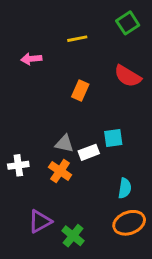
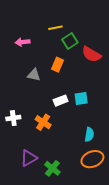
green square: (128, 23) -> (70, 41), moved
gray triangle: (64, 144) -> (34, 75), moved
white rectangle: (89, 152) -> (61, 101), moved

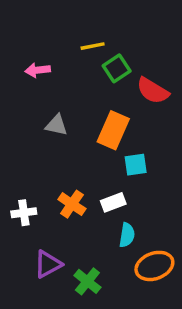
orange rectangle: (57, 65) -> (113, 130), moved, size x1.5
white rectangle: (61, 101) -> (113, 202), moved
white cross: (13, 118) -> (24, 213), moved
cyan semicircle: (89, 134) -> (127, 235), moved

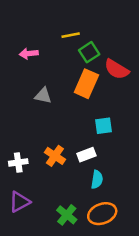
orange rectangle: (113, 130) -> (86, 84), moved
purple triangle: (48, 264) -> (20, 202), moved
orange ellipse: (154, 266) -> (102, 214), moved

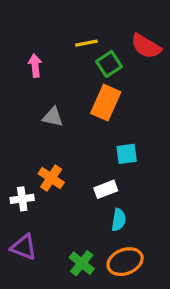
pink arrow: (29, 54) -> (35, 66), turned 90
red semicircle: (117, 69) -> (146, 46), moved
orange cross: (55, 156) -> (51, 178), moved
purple triangle: (20, 202) -> (24, 247), turned 50

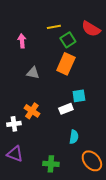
white rectangle: (106, 189) -> (66, 109), moved
orange ellipse: (125, 262) -> (92, 161), moved, turned 70
green cross: (82, 263) -> (51, 164), turned -35

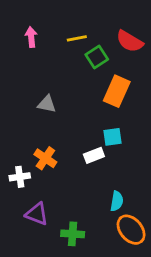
pink arrow: (22, 41) -> (31, 37), moved
orange rectangle: (66, 64) -> (117, 91), moved
cyan semicircle: (74, 137) -> (117, 201), moved
purple triangle: (15, 154) -> (37, 214), moved

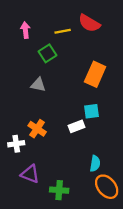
red semicircle: (130, 41) -> (89, 23), moved
green square: (97, 57) -> (47, 53), moved

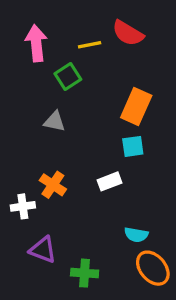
pink arrow: (25, 30) -> (36, 43), size x1.5
cyan square: (92, 111) -> (133, 146), moved
cyan semicircle: (95, 163) -> (136, 235), turned 91

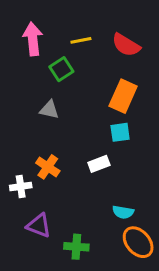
red semicircle: (128, 33) -> (126, 45), moved

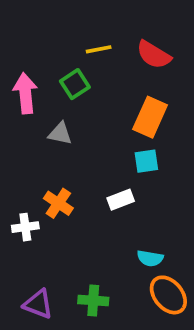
pink arrow: (33, 39) -> (25, 93), moved
purple triangle: (39, 226) -> (38, 304), moved

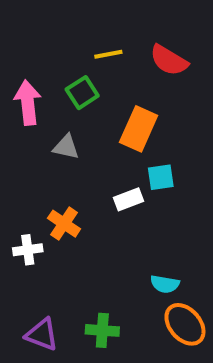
orange rectangle: (150, 117) -> (139, 129), moved
white rectangle: (121, 200) -> (129, 199), moved

